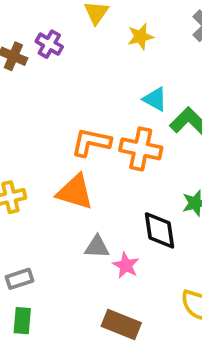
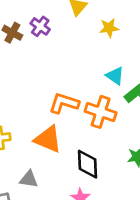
black diamond: (159, 230) -> (88, 164), moved
gray triangle: (97, 247) -> (29, 179), moved

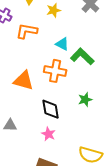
orange L-shape: (64, 103) -> (27, 31), moved
orange triangle: (48, 139) -> (24, 81), moved

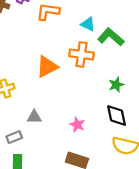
orange triangle: (24, 81) -> (47, 67), turned -40
black diamond: (51, 109) -> (117, 116), moved

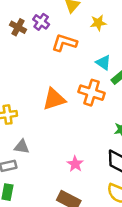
gray triangle: (34, 117) -> (22, 147), moved

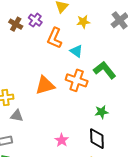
orange L-shape: (64, 43) -> (55, 38), turned -85
cyan triangle: (103, 63) -> (76, 51), moved
gray triangle: (22, 147) -> (17, 116), moved

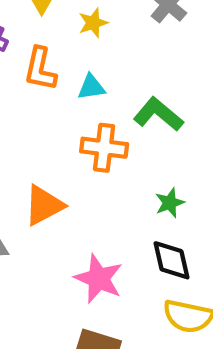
cyan triangle: (76, 51) -> (91, 87), turned -32
orange triangle: (45, 85) -> (44, 205), moved
pink star: (62, 140) -> (99, 279), size x1.6

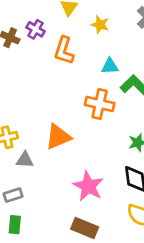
yellow star: (93, 23) -> (100, 25), turned 30
cyan triangle: (91, 87) -> (110, 66), moved

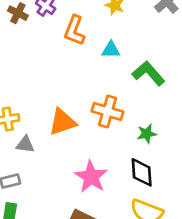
cyan triangle: (110, 66) -> (111, 50), moved
orange cross: (100, 104) -> (108, 111), moved

